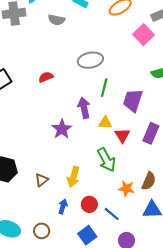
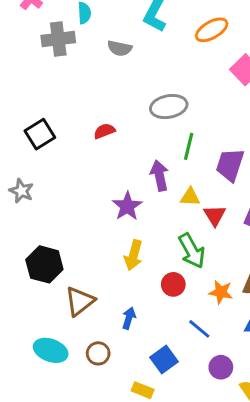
yellow arrow: (73, 177) -> (133, 255), moved
brown triangle: (42, 180) -> (80, 301), moved, size x1.5
red circle: (89, 204) -> (173, 284), moved

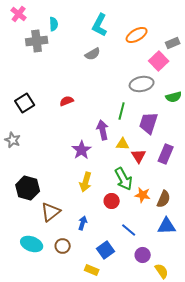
gray semicircle: (120, 48) -> (93, 54), moved, turned -42
gray ellipse: (169, 107) -> (142, 84), moved
orange star: (221, 292) -> (143, 195), moved

